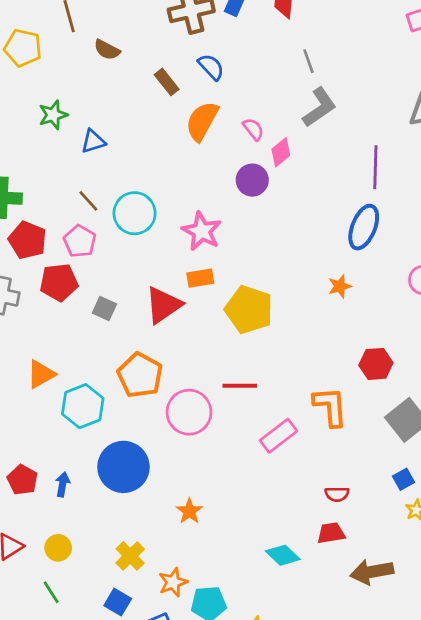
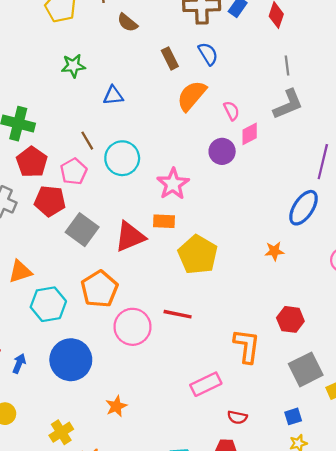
blue triangle: (93, 141) -> (113, 96), moved
gray square: (104, 309) -> (82, 230), size x1.6
pink rectangle: (278, 436) -> (206, 384), moved

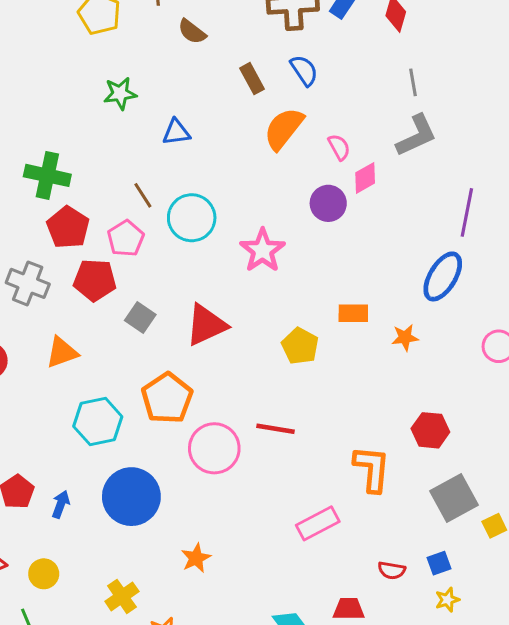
orange rectangle: (164, 221) -> (353, 313), moved
gray square: (82, 230) -> (140, 318), size x0.7
yellow pentagon: (198, 255) -> (300, 346), size x0.7
orange triangle: (20, 272) -> (62, 352), moved
red semicircle: (237, 417) -> (392, 570), moved

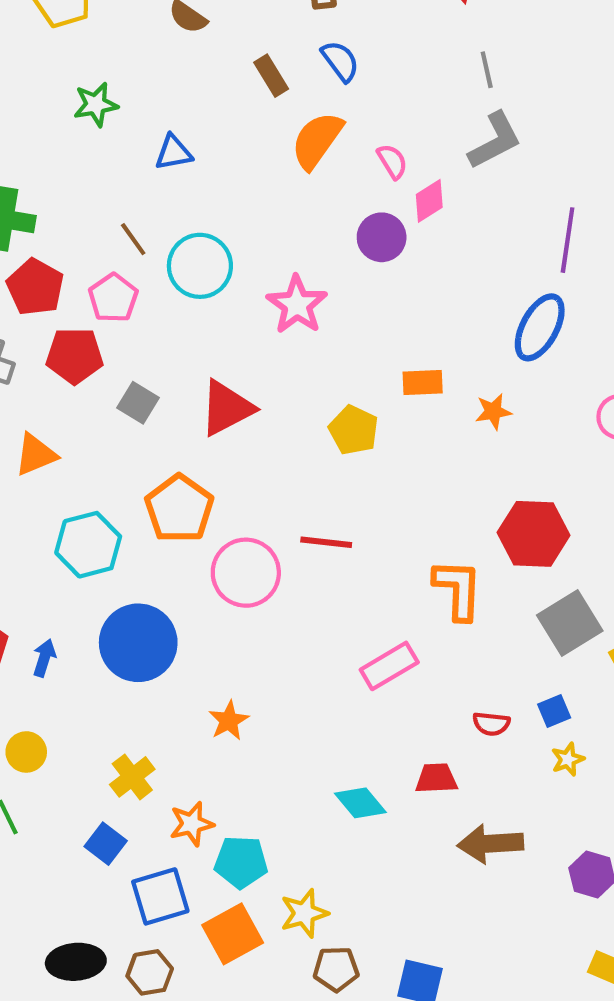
red hexagon: (430, 430) -> (534, 534), size x1.4

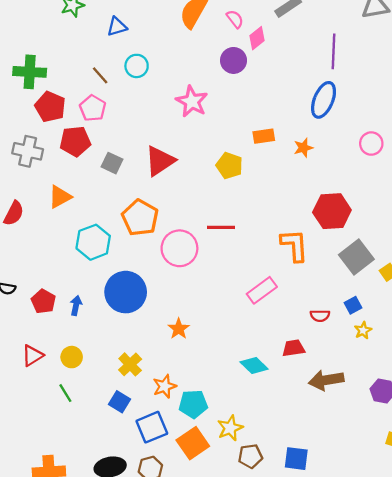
cyan circle: (200, 266) -> (137, 66), moved, size x0.7

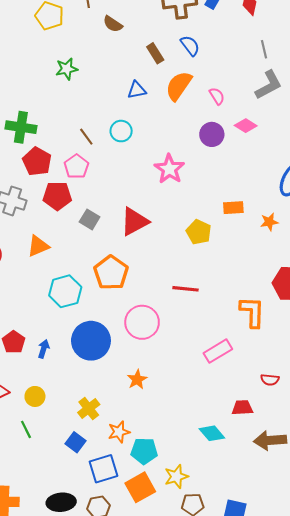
blue triangle: (117, 27) -> (137, 90), moved
pink diamond: (257, 38) -> (246, 126), moved, turned 65
pink circle: (179, 248) -> (142, 322), moved
cyan diamond: (254, 366) -> (212, 433), moved

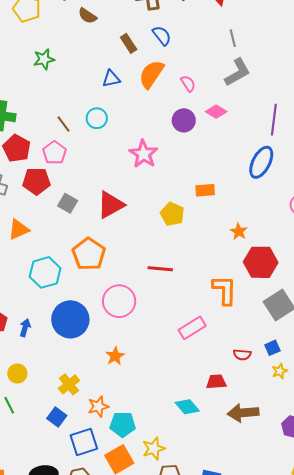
orange star: (269, 222) -> (239, 232), moved, turned -30

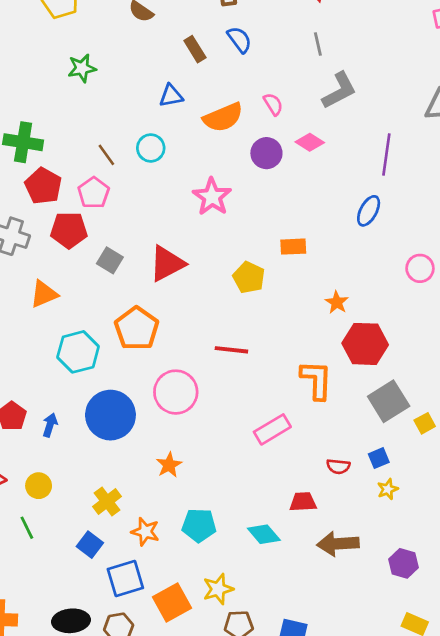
gray line: (233, 38) -> (318, 44), moved
orange semicircle: (151, 74) -> (223, 117), moved, turned -148
blue ellipse: (261, 162) -> (369, 211), size x0.7
orange star: (98, 406) -> (145, 532), turned 30
cyan pentagon: (123, 424) -> (199, 525), moved

